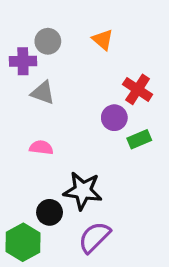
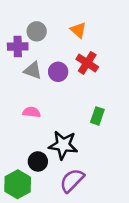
red cross: (138, 89) -> (87, 63), moved
purple circle: (114, 118) -> (58, 72), moved
green rectangle: (139, 139) -> (97, 116), moved, turned -48

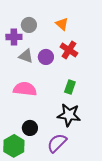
pink semicircle: (32, 112) -> (25, 89), size x1.6
green rectangle: (97, 116) -> (70, 87), moved
black star: (63, 145) -> (69, 115), moved

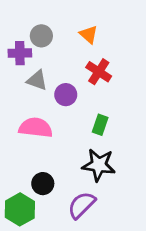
purple circle: (46, 57) -> (66, 95), moved

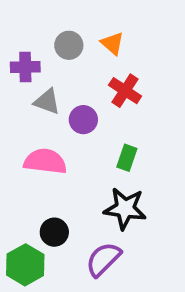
gray circle: (41, 36) -> (69, 45), moved

